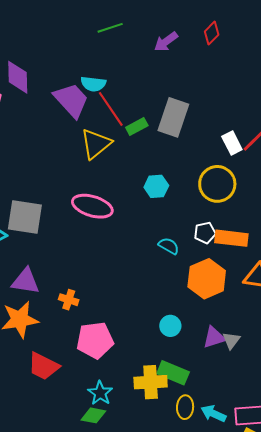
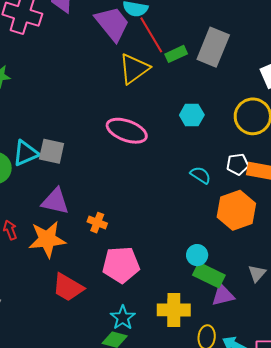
gray square: (25, 217) -> (52, 151), moved, size x0.7
purple triangle: (214, 337) -> (223, 295), moved
green rectangle: (173, 373) -> (209, 275), moved

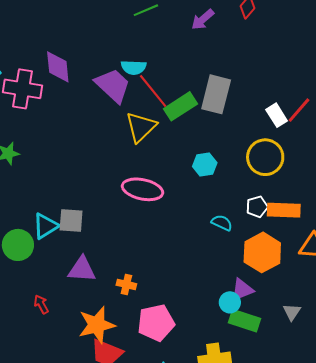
green rectangle: (176, 54) -> (180, 106), size x1.5
orange star: (47, 239) -> (97, 325), moved
purple triangle: (223, 295) -> (242, 290), moved

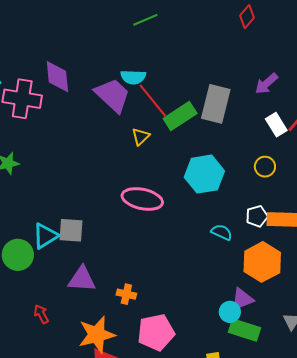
purple arrow: (203, 19) -> (266, 84), moved
yellow triangle: (141, 127) -> (141, 137), size x0.6
yellow circle: (265, 157) -> (265, 167), size x0.6
cyan hexagon: (205, 165) -> (204, 174), size x1.6

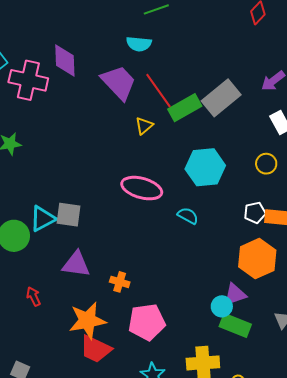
cyan semicircle: (133, 77) -> (139, 44), moved
gray rectangle: (216, 104) -> (221, 98), turned 33
cyan semicircle: (222, 232) -> (188, 216), moved

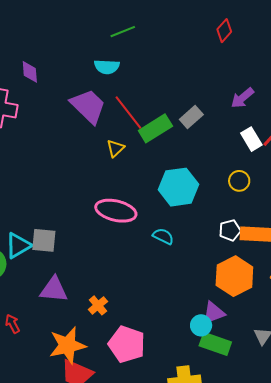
purple diamond: (65, 60) -> (30, 72), moved, size x0.7
gray rectangle: (221, 98) -> (191, 117), size x0.6
orange cross: (120, 282) -> (98, 305), turned 36
pink pentagon: (147, 322) -> (127, 344), turned 30

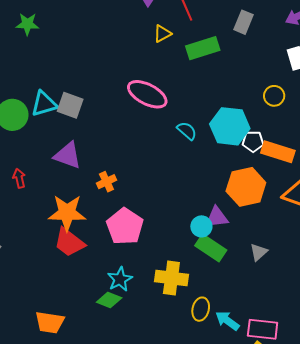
gray rectangle: (191, 117) -> (243, 22), turned -40
green rectangle: (155, 128) -> (203, 48), moved
cyan hexagon: (179, 187) -> (230, 126), moved

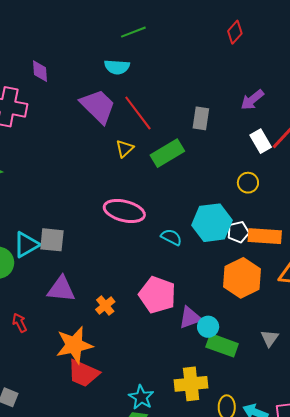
purple triangle: (217, 217) -> (190, 318), moved
pink pentagon: (125, 226) -> (157, 295), moved

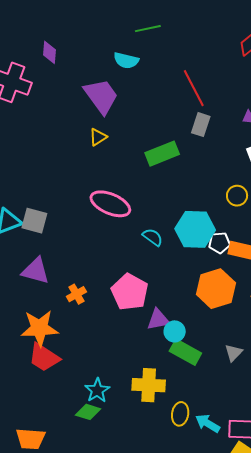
red line: (138, 113) -> (194, 88), moved
yellow triangle: (125, 149) -> (98, 137), moved

